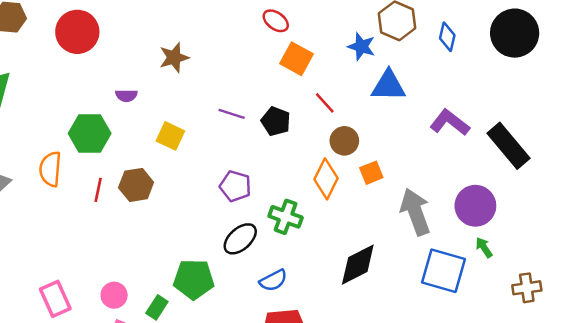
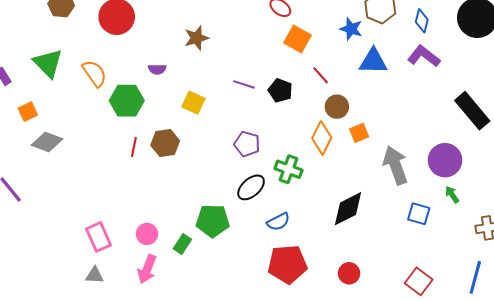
purple L-shape: (450, 122) -> (424, 56), moved
orange semicircle: (50, 169) -> (94, 73), moved, turned 140
blue square: (444, 271) -> (419, 214), size x0.6

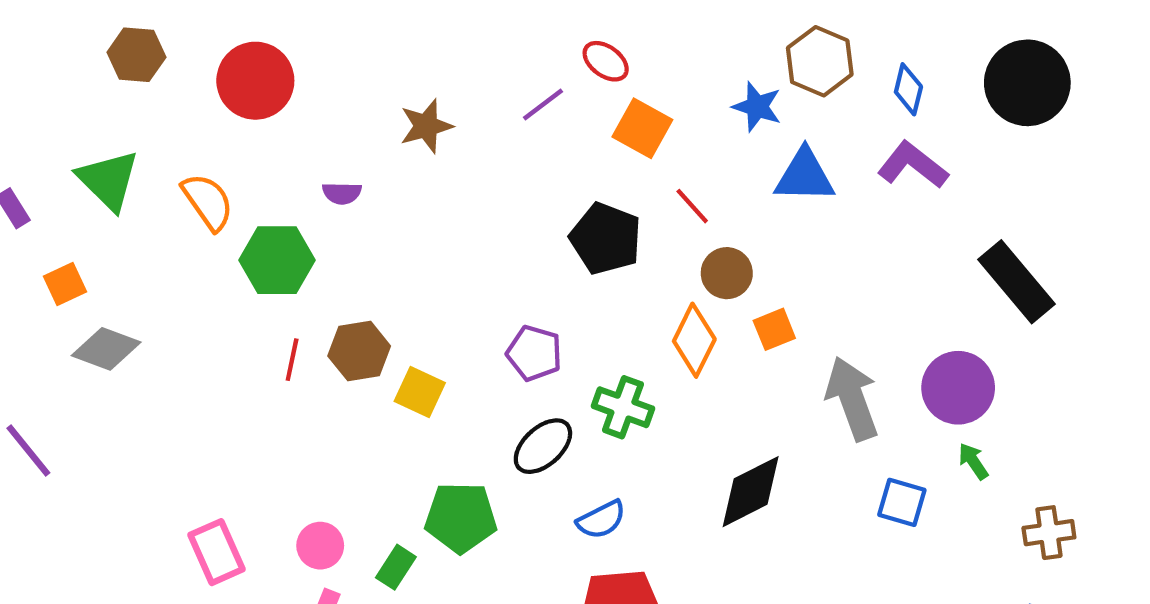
purple line: (244, 84) -> (543, 104), moved, turned -55
black pentagon: (280, 90) -> (606, 239), size x1.4
yellow square: (193, 103) -> (420, 392), moved

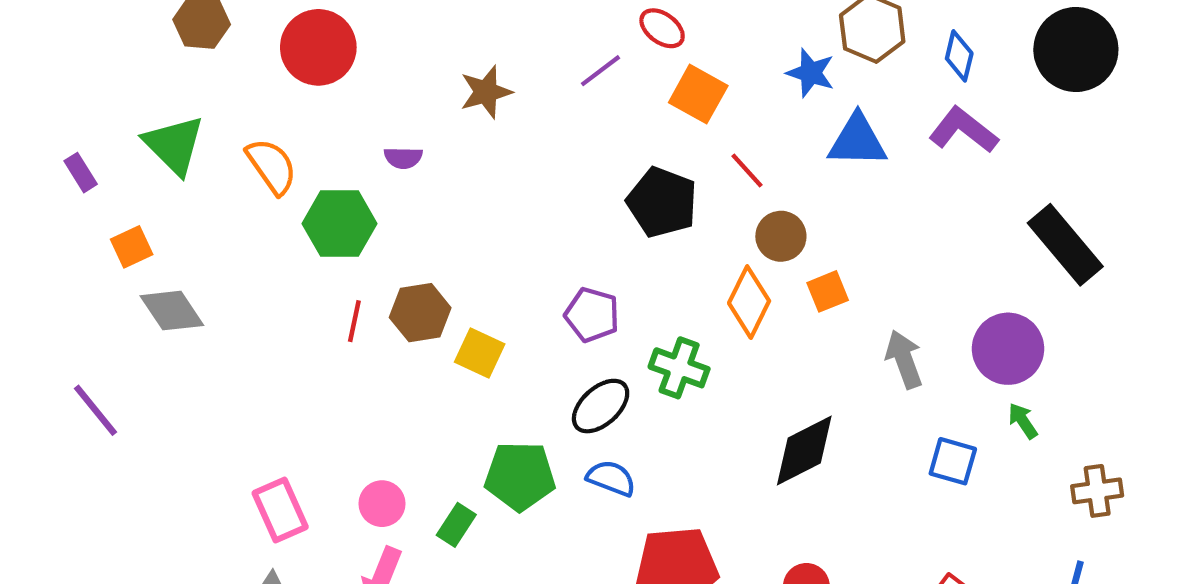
gray diamond: (106, 349) -> (172, 311), turned 36
gray arrow: (852, 399) -> (904, 359), size x0.7
blue semicircle: (601, 520) -> (611, 478), moved, turned -132

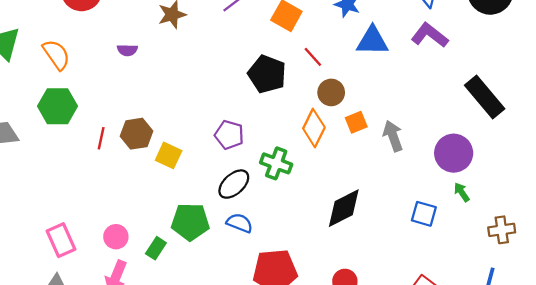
green hexagon: (340, 224) -> (58, 106), moved
gray arrow: (904, 359) -> (393, 136), moved

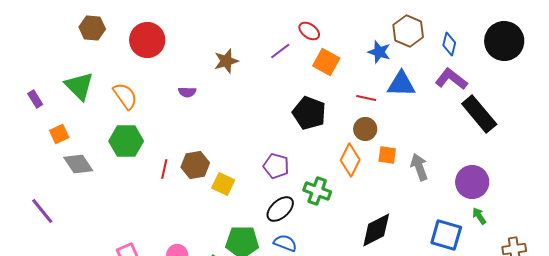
red line: (313, 57) -> (366, 98), moved, turned -36
black rectangle: (485, 97) -> (479, 114), moved
orange square: (356, 122) -> (387, 155), turned 30
blue square: (424, 214) -> (446, 235), size x1.4

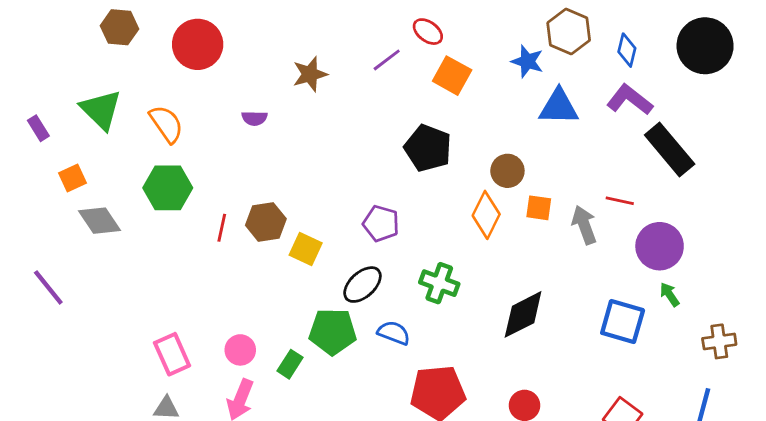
red line: (366, 98) -> (620, 201), moved
green cross: (317, 191) -> (439, 283), moved
black ellipse: (280, 209) -> (362, 285), moved

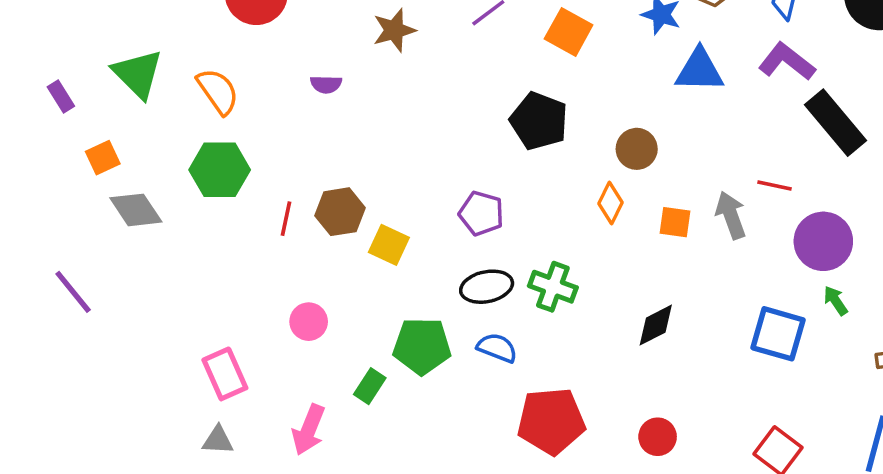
orange square: (539, 208) -> (675, 222), moved
orange diamond: (486, 215) -> (610, 203), size x0.7
black ellipse: (362, 285) -> (487, 287), moved, turned 30
black diamond: (523, 314) -> (656, 325), size x0.7
pink circle: (240, 350) -> (309, 322), moved

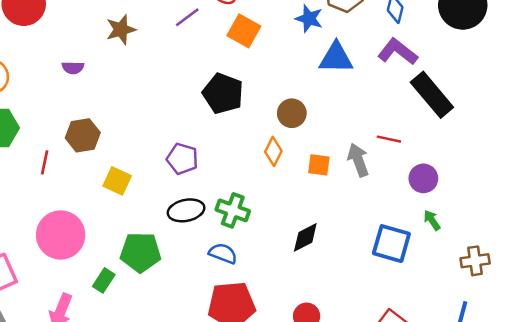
brown hexagon: (340, 212) -> (83, 135), moved
purple circle: (823, 241) -> (423, 178), size x0.7
pink circle: (309, 322) -> (61, 235), size x1.8
blue semicircle: (497, 348) -> (223, 253), moved

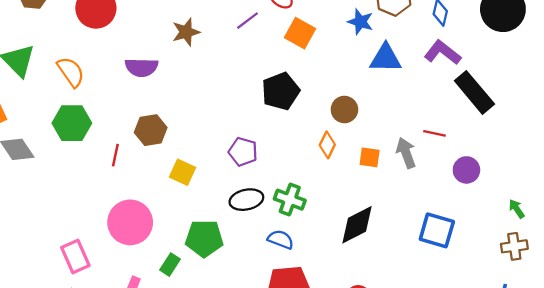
purple semicircle: (73, 68) -> (142, 67), size x1.6
black pentagon: (223, 94) -> (281, 91), turned 30
green arrow: (432, 220) -> (517, 209), moved
black diamond: (305, 237) -> (357, 225), size x1.4

